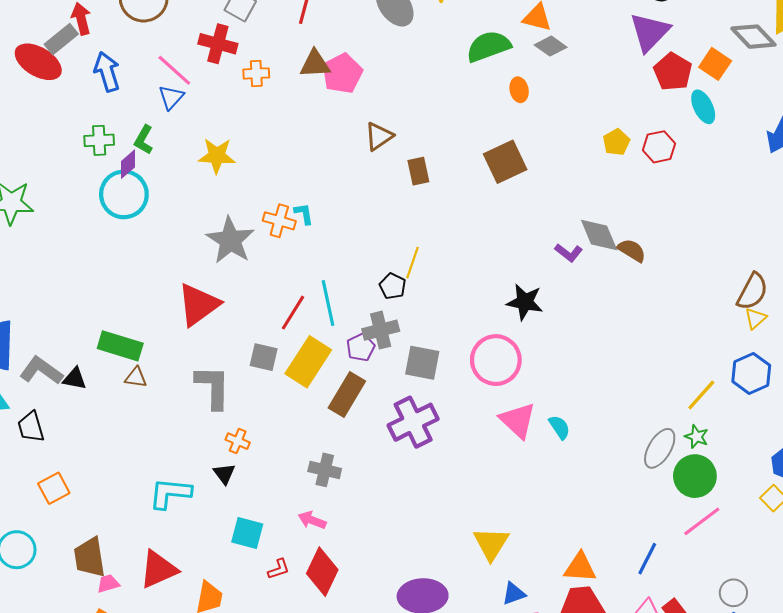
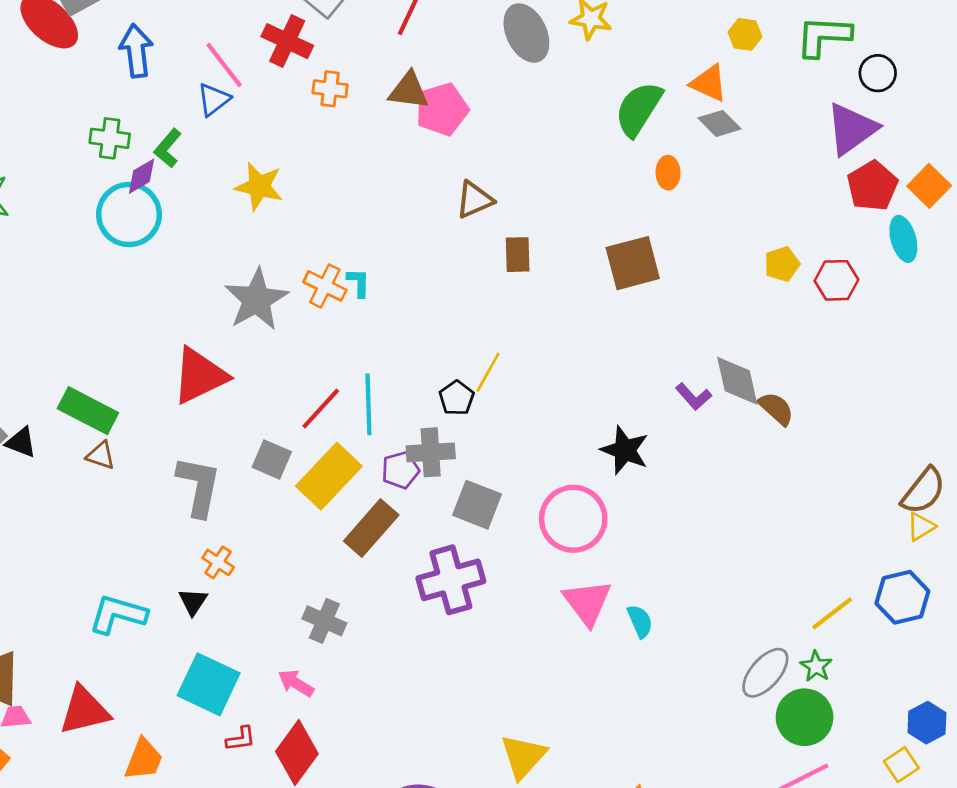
green semicircle: (488, 46) -> (639, 109), turned -48
cyan square: (247, 533) -> (209, 684), size x1.4

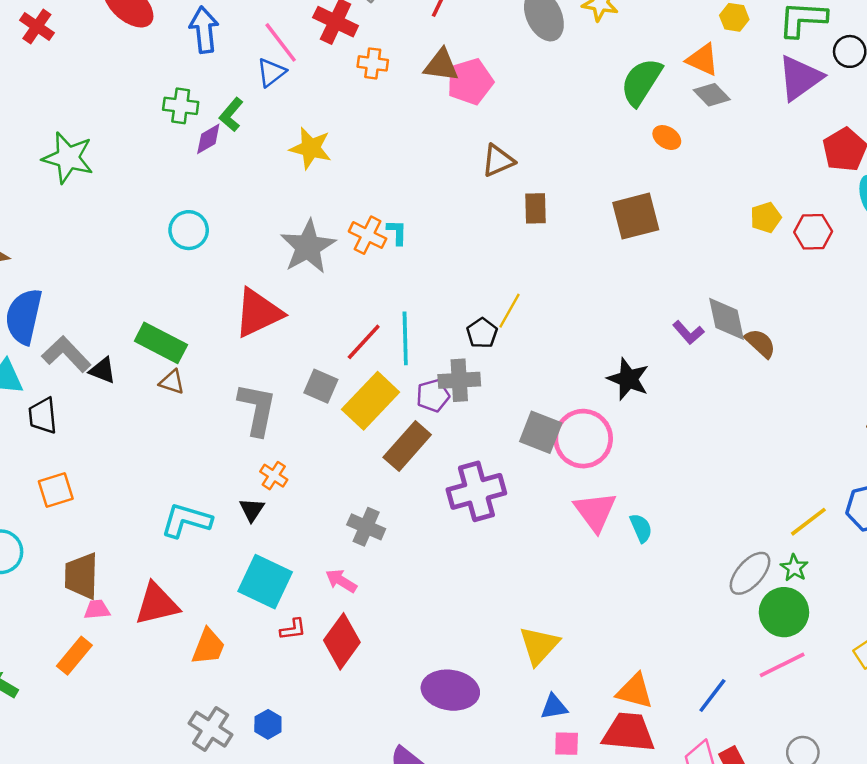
purple triangle: (852, 129) -> (800, 78), moved
orange ellipse: (668, 173) -> (667, 138), turned -56
cyan circle: (129, 214) -> (189, 230), moved, size x0.7
gray square: (477, 505) -> (541, 432), moved

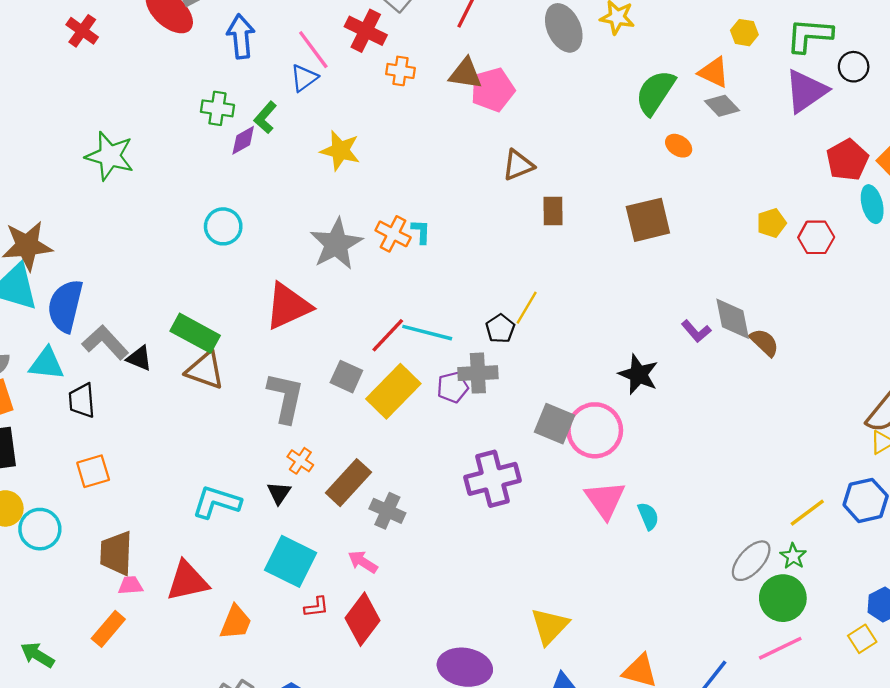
cyan line: (405, 338) -> (427, 333), turned -75
brown triangle: (172, 382) -> (205, 370), size x1.6
brown rectangle: (407, 446) -> (348, 483), moved

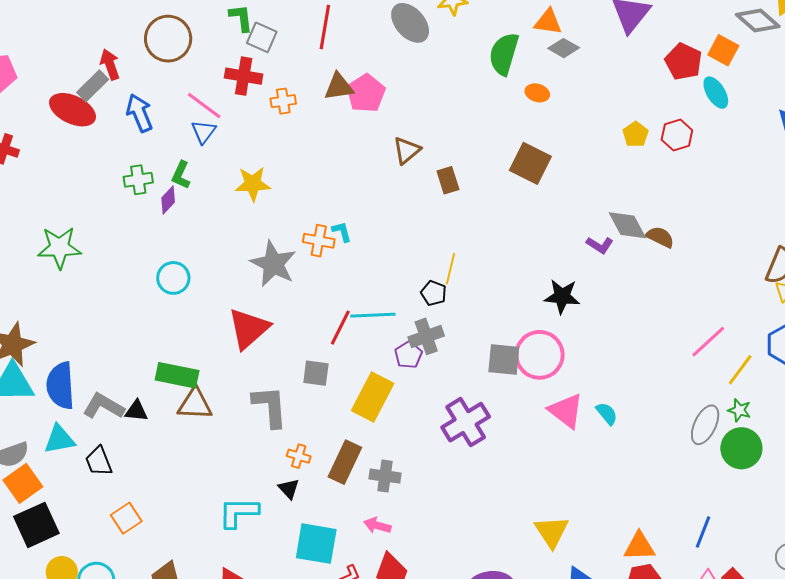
brown square: (648, 220) -> (530, 163), turned -33
yellow rectangle: (393, 391) -> (373, 397), moved
pink line: (780, 648) -> (708, 342), moved

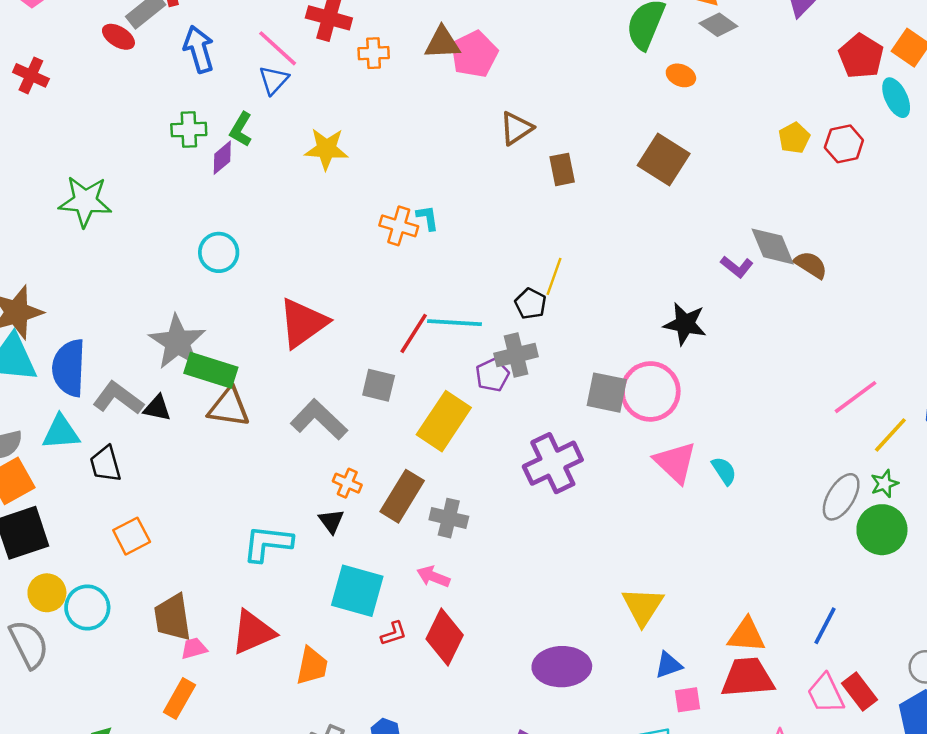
red ellipse: (73, 110) -> (118, 37), size x0.6
gray star: (273, 264) -> (177, 342), moved
gray L-shape: (270, 406) -> (319, 420), turned -48
green star: (739, 410) -> (884, 484), turned 30

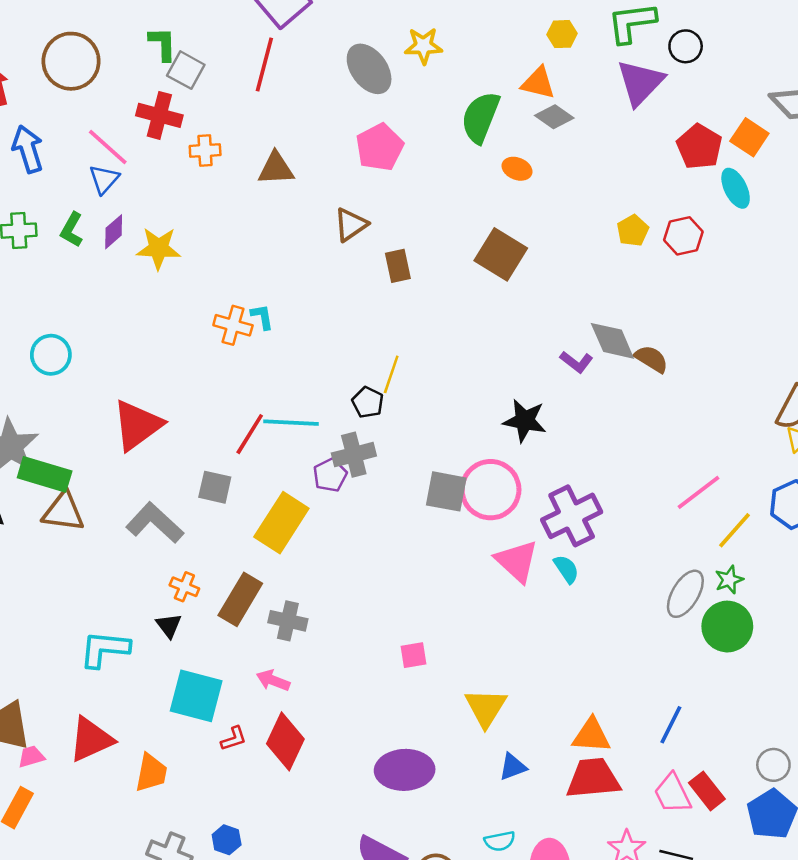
brown triangle: (442, 43) -> (276, 169), moved
pink pentagon: (474, 54) -> (380, 147), moved
purple diamond: (222, 158) -> (114, 232), moved
purple cross: (553, 463) -> (572, 516), moved
pink square: (688, 700) -> (414, 655), moved

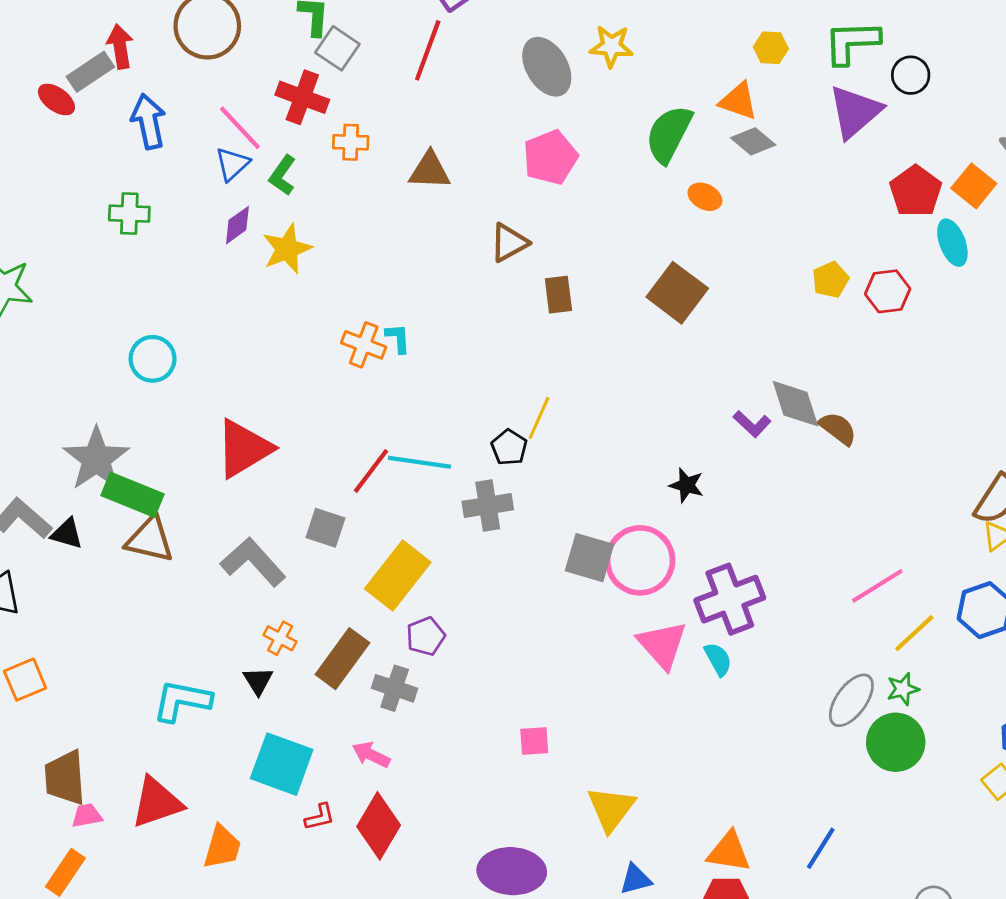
green L-shape: (72, 230) -> (283, 175), moved
yellow star: (159, 248) -> (287, 249), turned -30
black star: (525, 421) -> (687, 485), size x0.7
purple pentagon: (330, 475) -> (426, 636), moved

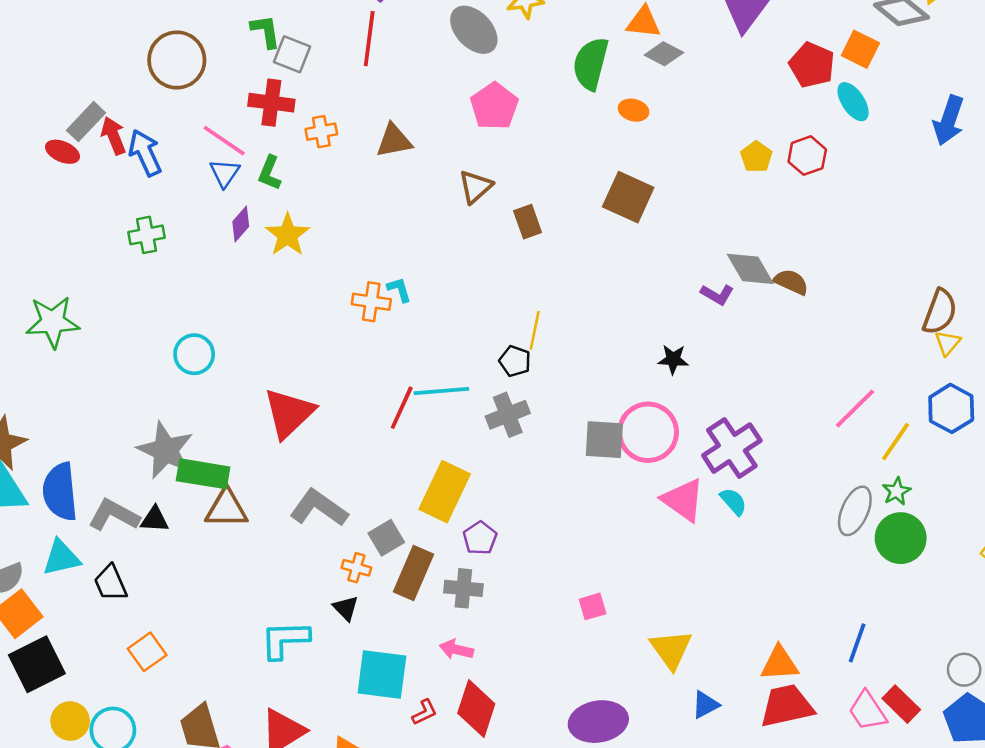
red arrow: (120, 46) -> (113, 136), moved
gray square: (326, 528) -> (386, 538), moved, turned -36

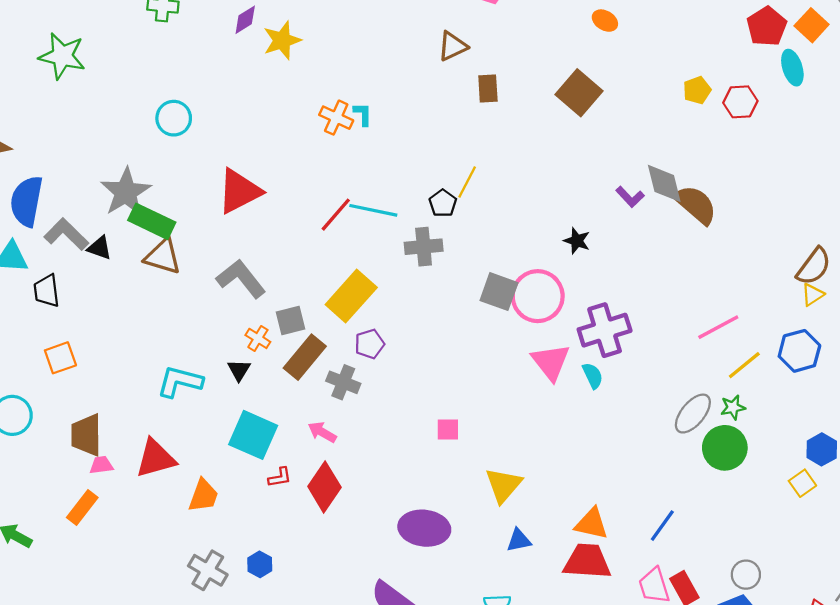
brown semicircle: (791, 282) -> (696, 205), size x1.5

